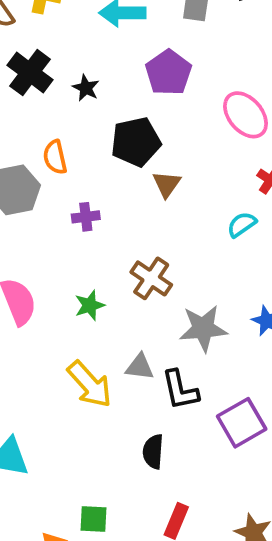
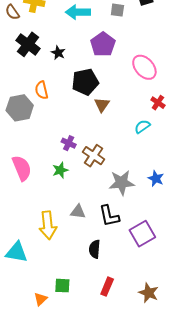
purple cross: (86, 217) -> (69, 143), moved, turned 32
gray triangle: (140, 367) -> (78, 212), moved
yellow arrow: (90, 384) -> (48, 225), moved, turned 36

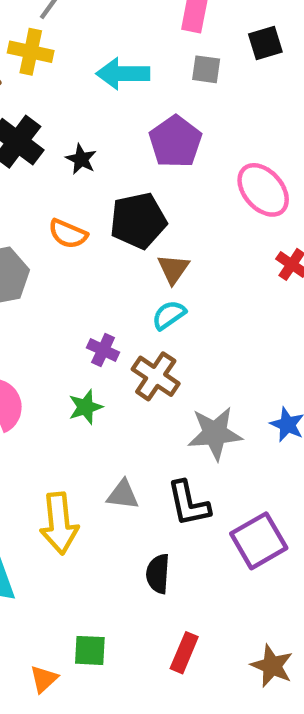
orange semicircle: (42, 90) -> (68, 234), moved, turned -54
cyan semicircle: (142, 127) -> (169, 315), moved

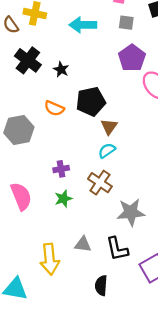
purple pentagon: (175, 142) -> (132, 58), moved
purple cross: (103, 350) -> (61, 169), moved, turned -35

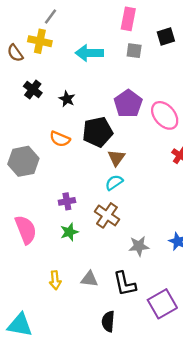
purple pentagon: (132, 58) -> (128, 104), moved
black cross: (28, 60) -> (33, 89), size x0.7
gray star: (131, 212) -> (139, 246), size x0.7
yellow arrow: (50, 259) -> (55, 280), moved, size x0.6

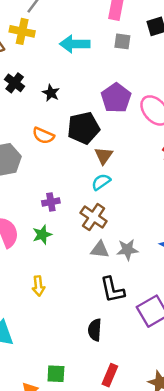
green star: (69, 232) -> (42, 235), moved
gray triangle: (89, 279) -> (100, 250), moved

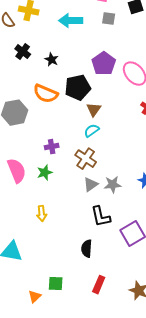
orange semicircle: (43, 136) -> (46, 94), size x1.4
gray triangle: (100, 250) -> (91, 185), turned -42

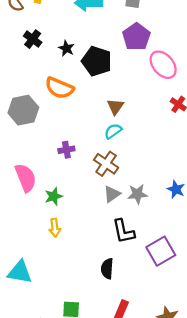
purple pentagon: (104, 64) -> (136, 37), moved
black pentagon: (78, 88) -> (97, 61), moved, turned 30
green star: (45, 173) -> (54, 196), moved

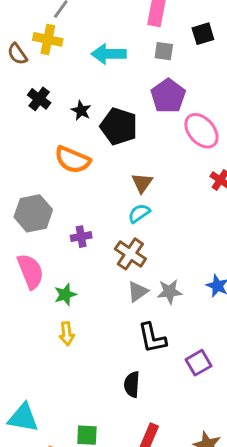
gray hexagon: (23, 110) -> (33, 213), moved
purple square: (161, 251) -> (199, 363), size x0.7
cyan triangle: (20, 272) -> (23, 418), moved

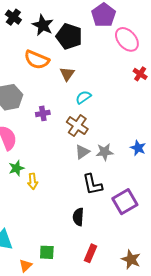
black star: (81, 110) -> (43, 25), size x1.5
brown triangle: (142, 183) -> (67, 74), moved
green star: (65, 295) -> (16, 168), moved
purple square: (199, 363) -> (125, 202), size x1.4

